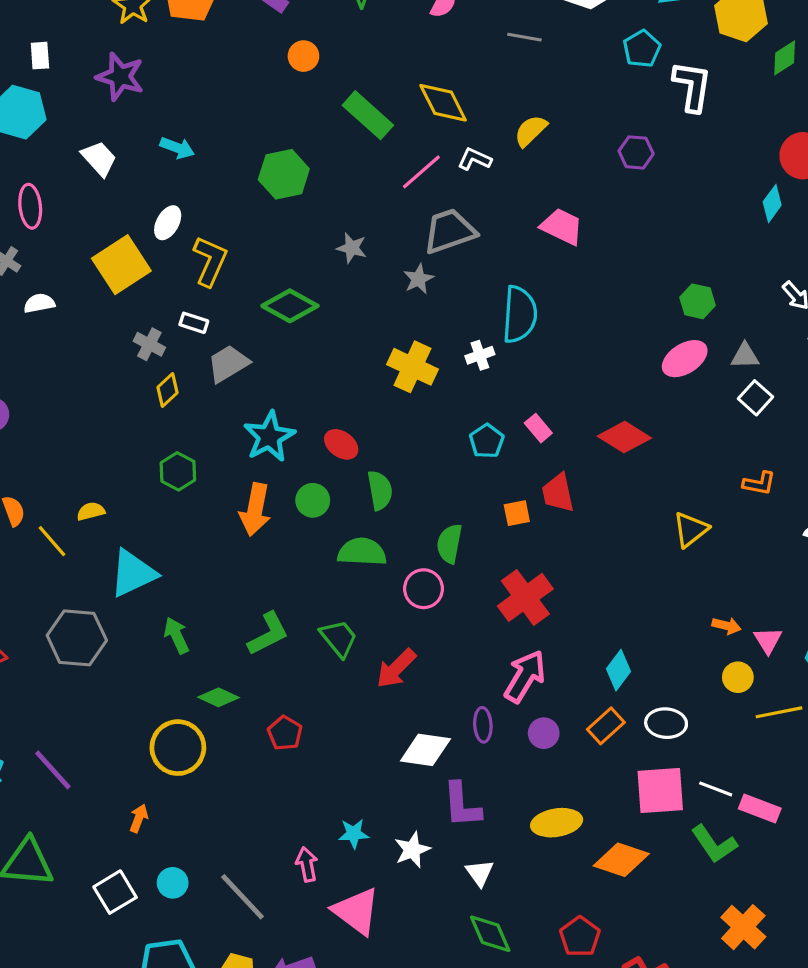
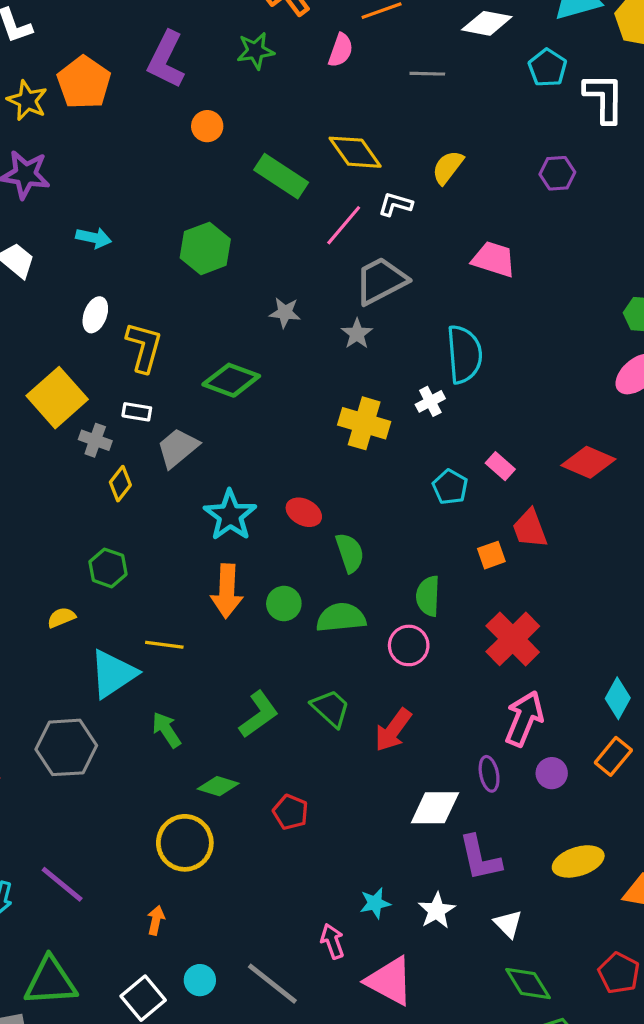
yellow square: (121, 265) -> (57, 398), moved
green hexagon: (178, 471) -> (108, 568), moved
green circle: (313, 500) -> (284, 604), moved
yellow line: (52, 541) -> (164, 645), moved, turned -33

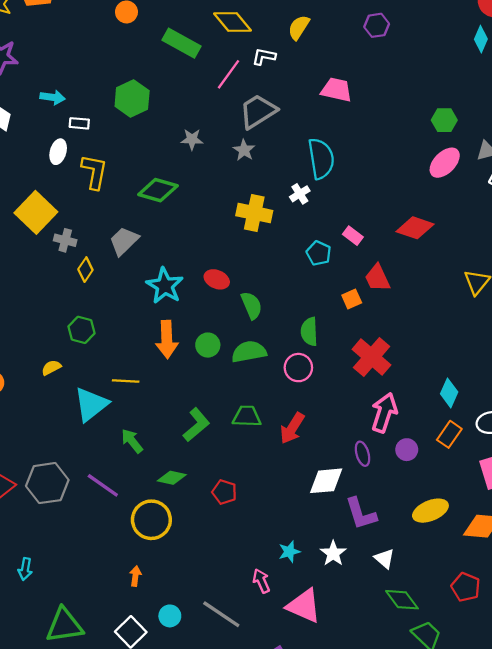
white rectangle: (137, 412) -> (79, 123), moved
green trapezoid: (331, 708) -> (247, 416), turned -36
gray hexagon: (66, 747) -> (47, 483), moved
purple line: (62, 884) -> (103, 485), moved

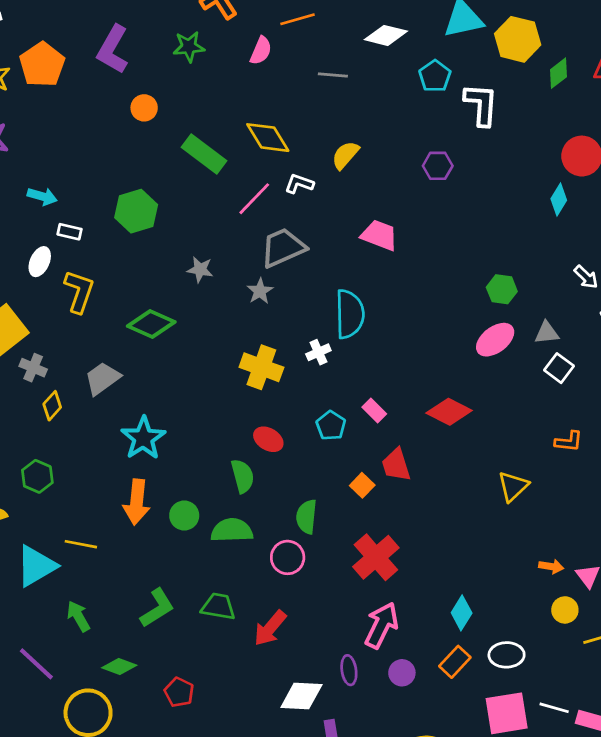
red ellipse: (217, 279) -> (268, 439), moved
orange square: (352, 299) -> (362, 485), turned -30

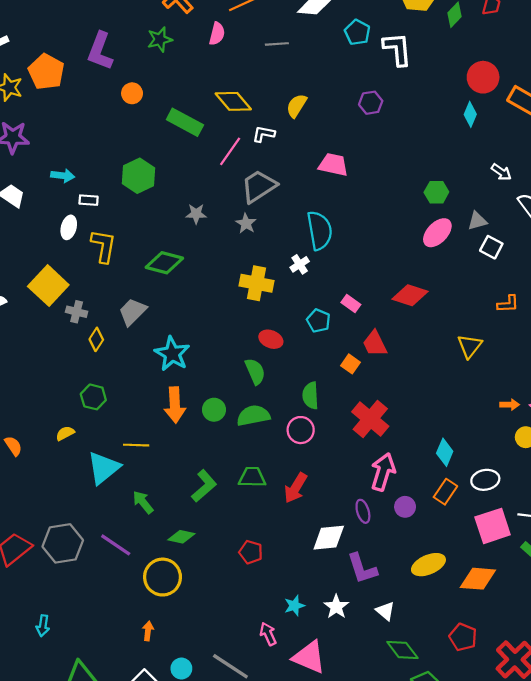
red pentagon: (179, 692) -> (251, 552), moved

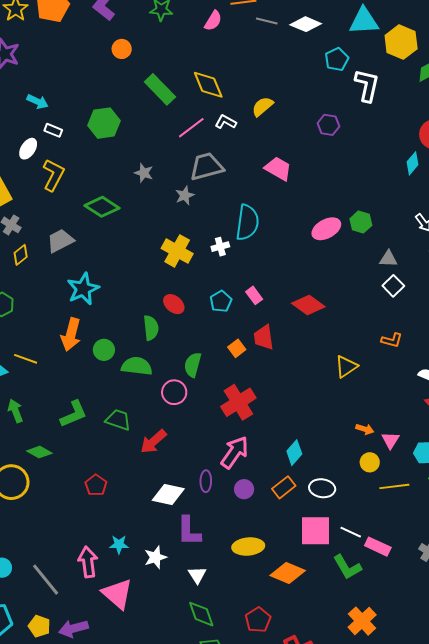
gray line: (277, 44) -> (267, 21), moved
pink ellipse: (437, 233) -> (326, 229), moved
pink arrow: (268, 634) -> (88, 562), size x1.4

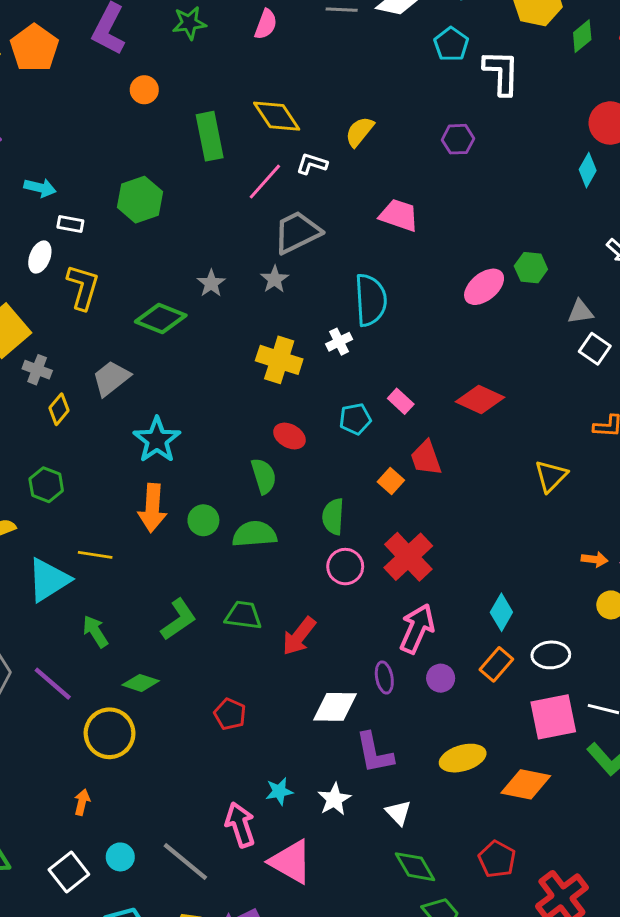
green rectangle: (160, 89) -> (210, 136), turned 44
gray star: (144, 173) -> (211, 283), moved, turned 30
cyan pentagon: (221, 301) -> (355, 419), turned 30
pink circle: (174, 392) -> (345, 567), moved

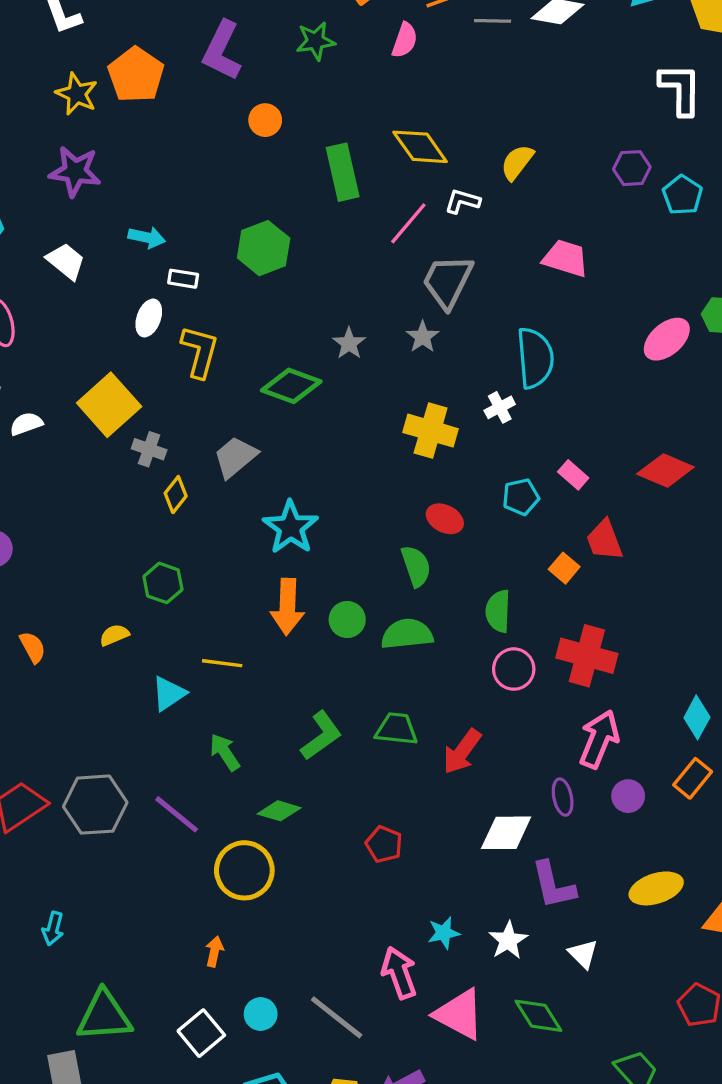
cyan pentagon: (451, 44) -> (682, 195), moved
gray trapezoid: (297, 232) -> (448, 281), turned -36
red cross: (408, 557) -> (587, 656), turned -30
cyan triangle: (49, 580) -> (169, 694), size x0.7
green diamond: (415, 867) -> (538, 1016), moved

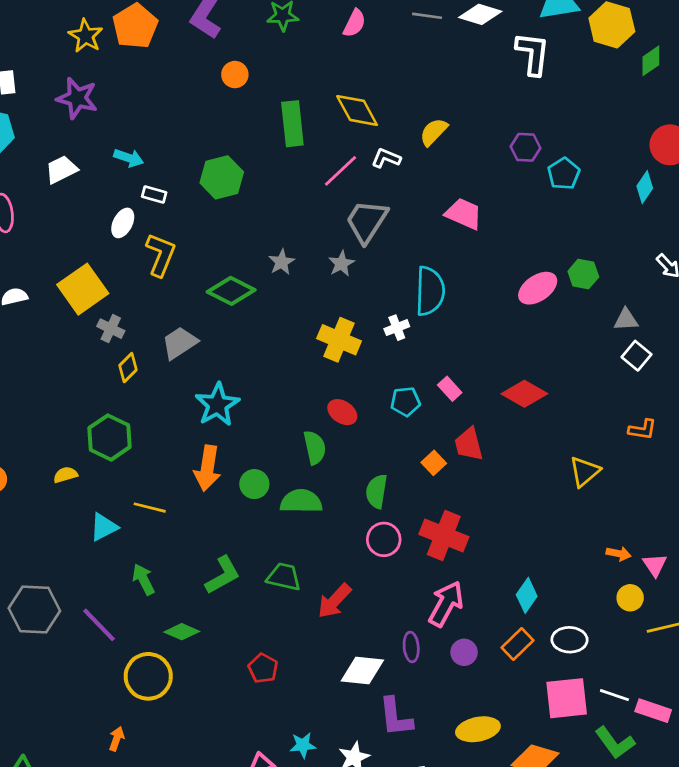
white L-shape: (680, 89) -> (533, 54), moved
white trapezoid: (66, 261) -> (61, 170), turned -72
green hexagon: (163, 583) -> (110, 437), size x1.4

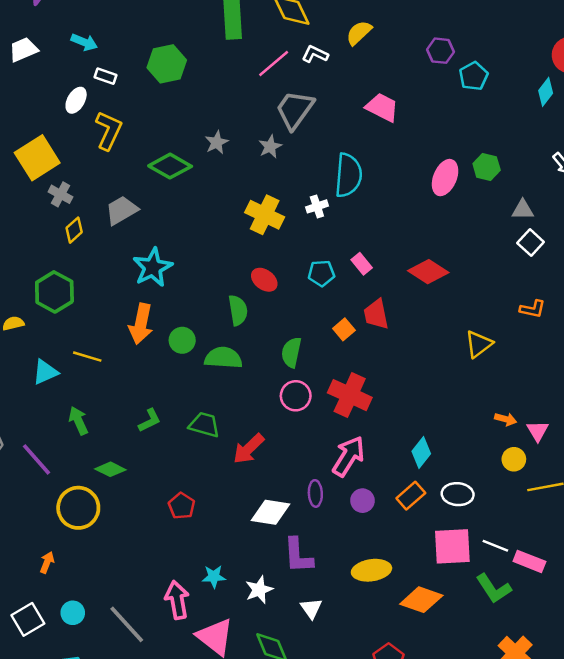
pink ellipse: (538, 288) -> (445, 178), turned -36
green L-shape: (223, 575) -> (150, 420), size x0.7

